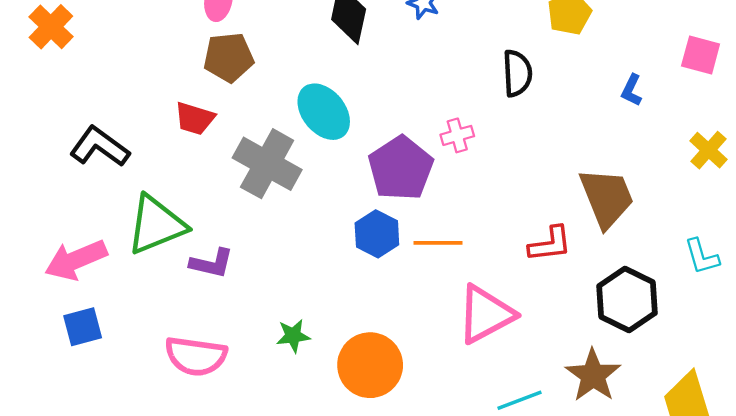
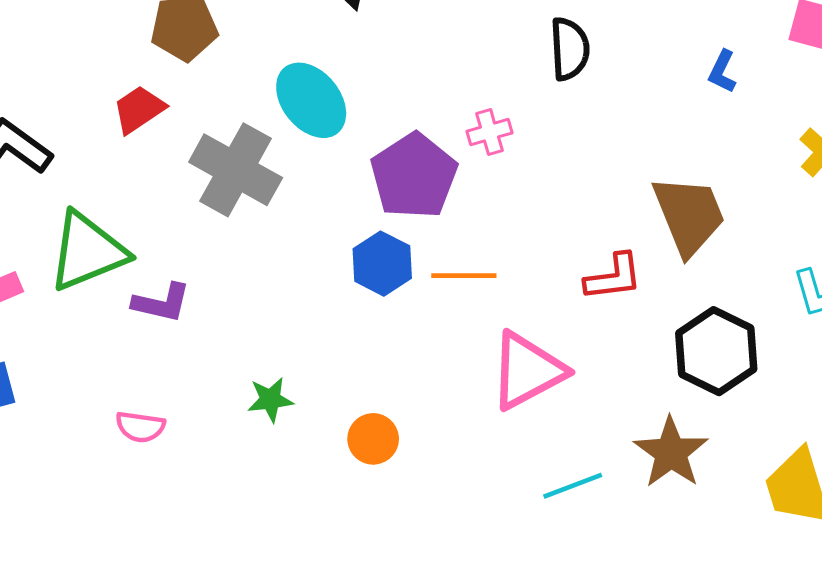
red trapezoid: (195, 118) -> (139, 109), turned 129
pink semicircle: (196, 356) -> (140, 427), size x0.6
orange circle: (370, 365) -> (373, 439), size x0.6

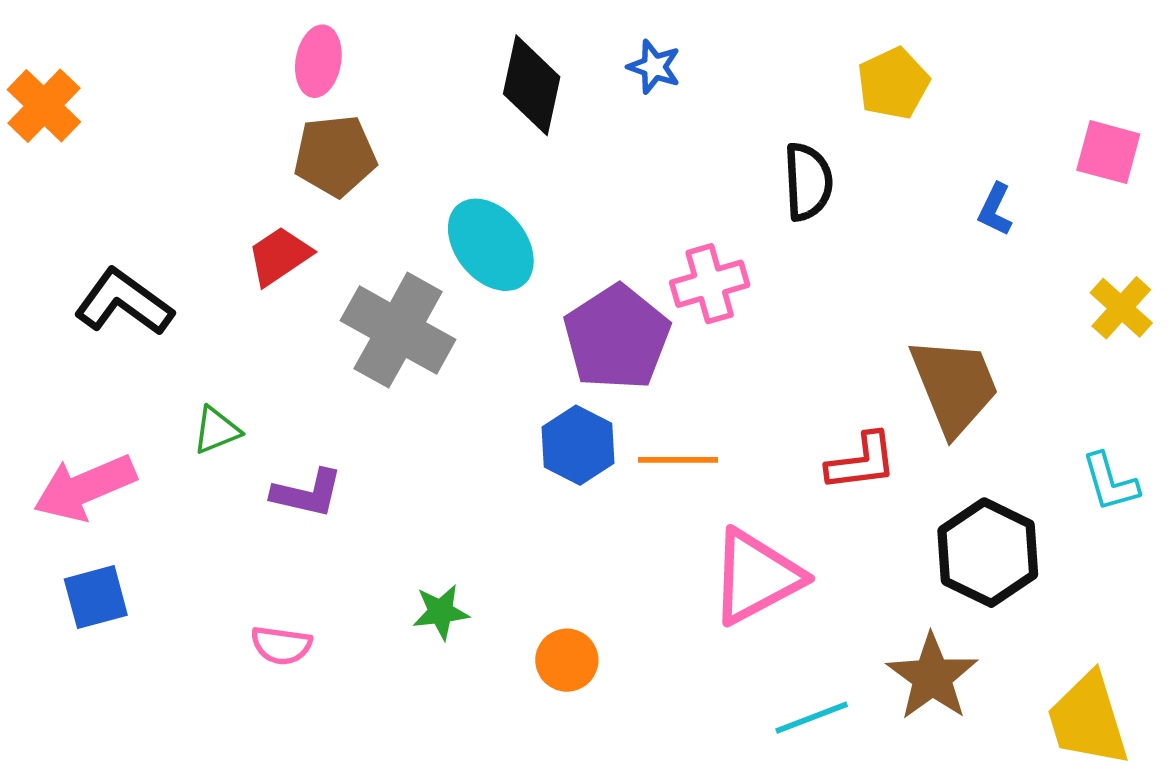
pink cross: (490, 132) -> (710, 284), size x1.4
green triangle: (87, 251) -> (216, 430), size x0.5

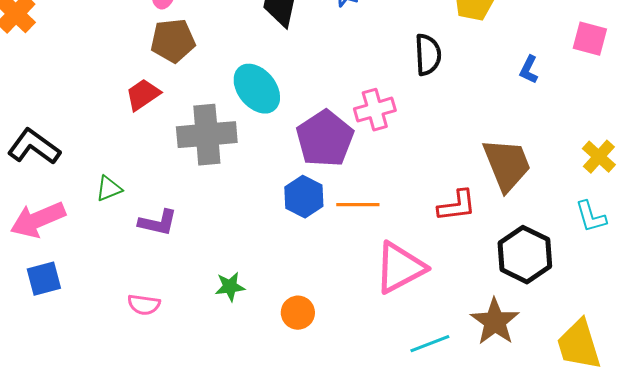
black L-shape: (124, 302) -> (34, 147), moved
yellow cross: (1121, 308) -> (599, 157), moved
gray cross: (398, 330) -> (207, 135), turned -34

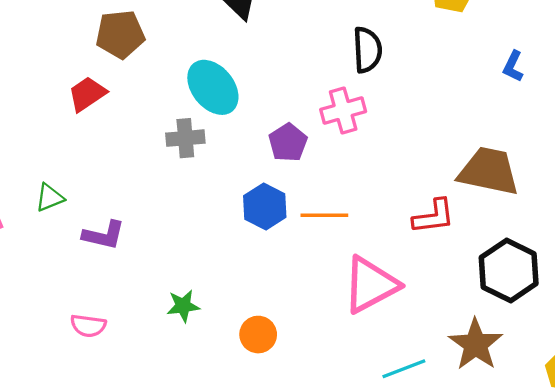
black semicircle: (428, 55) -> (367, 50), moved
gray cross: (207, 135) -> (185, 138), moved, size x0.6
purple pentagon: (325, 139) -> (288, 142), size x0.6
brown trapezoid: (507, 165) -> (489, 171), turned -56

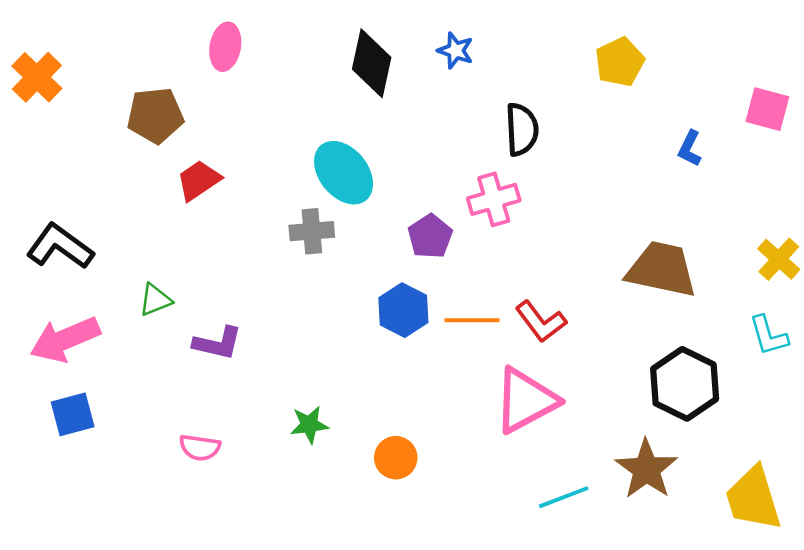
brown pentagon: (120, 34) -> (155, 115), moved
red L-shape: (434, 216) -> (541, 322), moved, turned 60

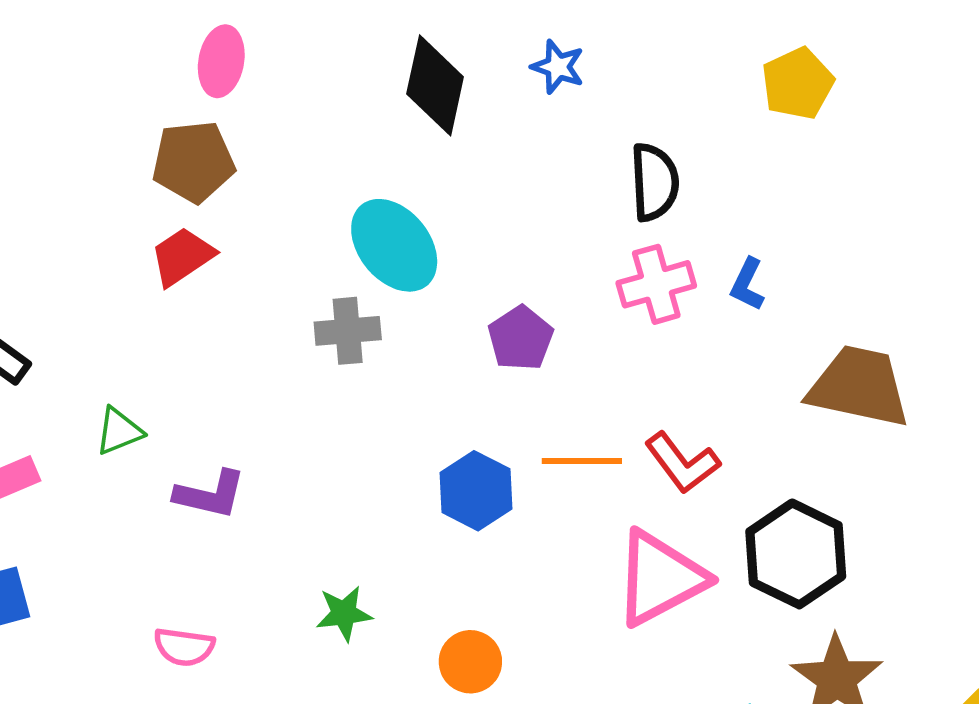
brown pentagon: (155, 115) -> (193, 162), moved
blue L-shape: (690, 148) -> (747, 284), moved
pink cross: (494, 199) -> (656, 284), moved
blue hexagon: (403, 310) -> (476, 491), moved
black hexagon: (685, 384) -> (796, 554), moved

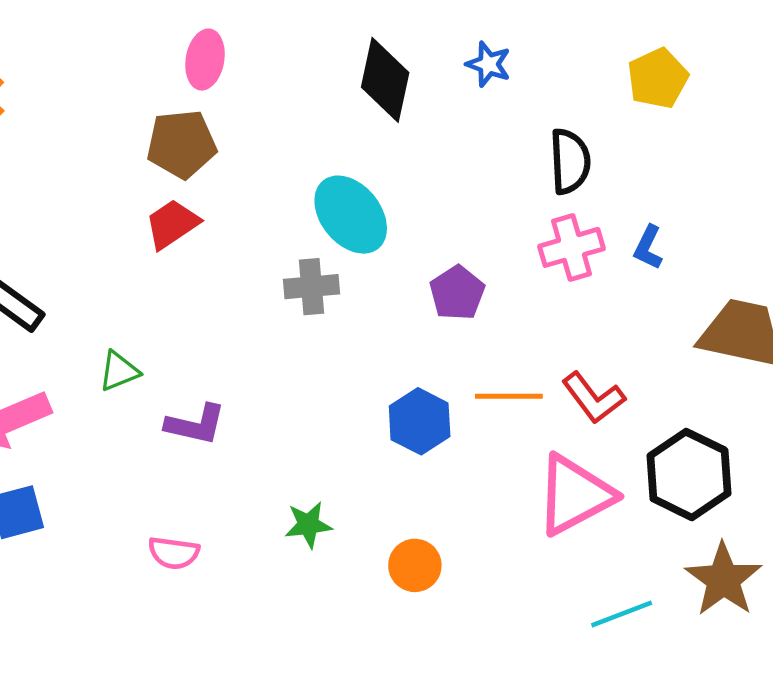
yellow pentagon: (798, 84) -> (658, 78), moved

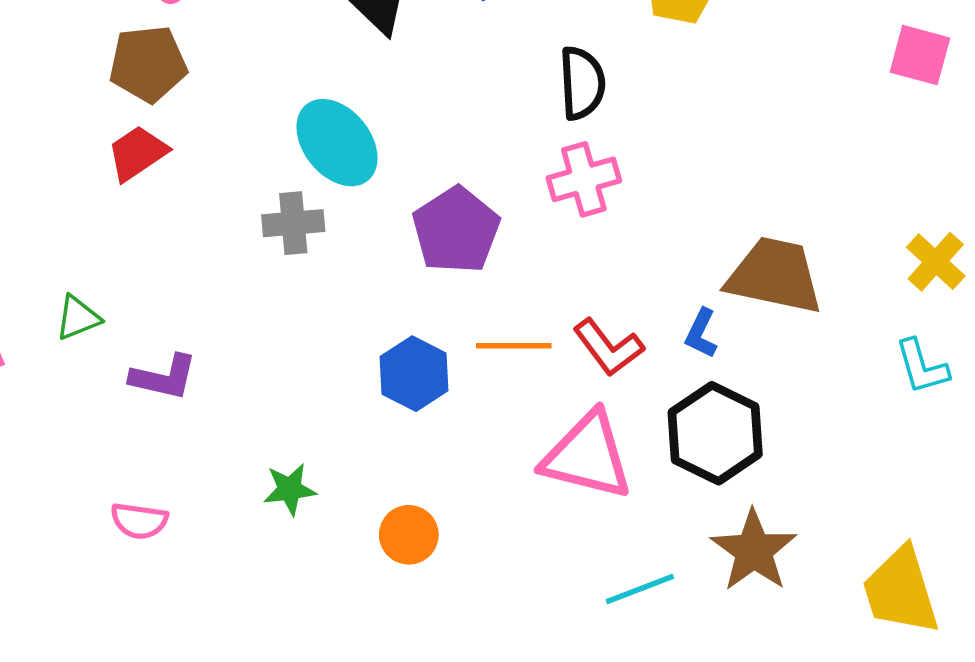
blue L-shape: (648, 247) -> (701, 333), moved
purple pentagon: (457, 293) -> (456, 230), size x1.4
pink triangle: (575, 495) -> (587, 456), turned 42

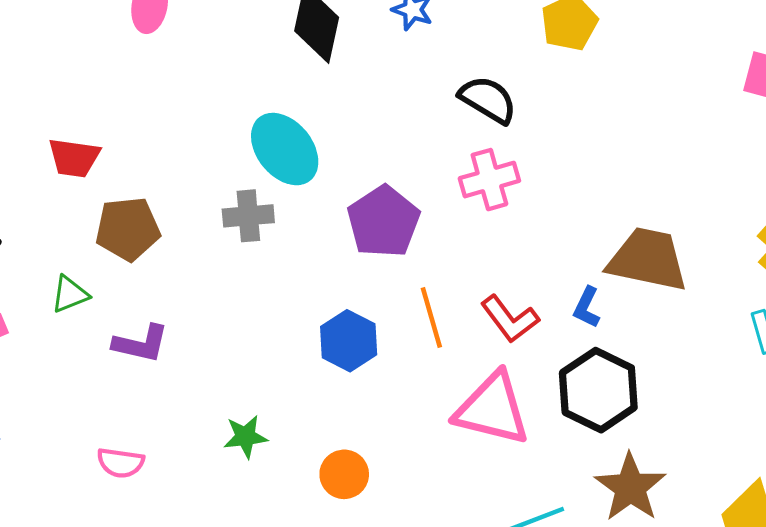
brown pentagon: (148, 64) -> (128, 229), moved
black semicircle: (582, 83) -> (488, 100), turned -56
red trapezoid: (137, 153) -> (74, 158), moved, turned -138
orange line: (514, 346) -> (431, 317), turned 74

